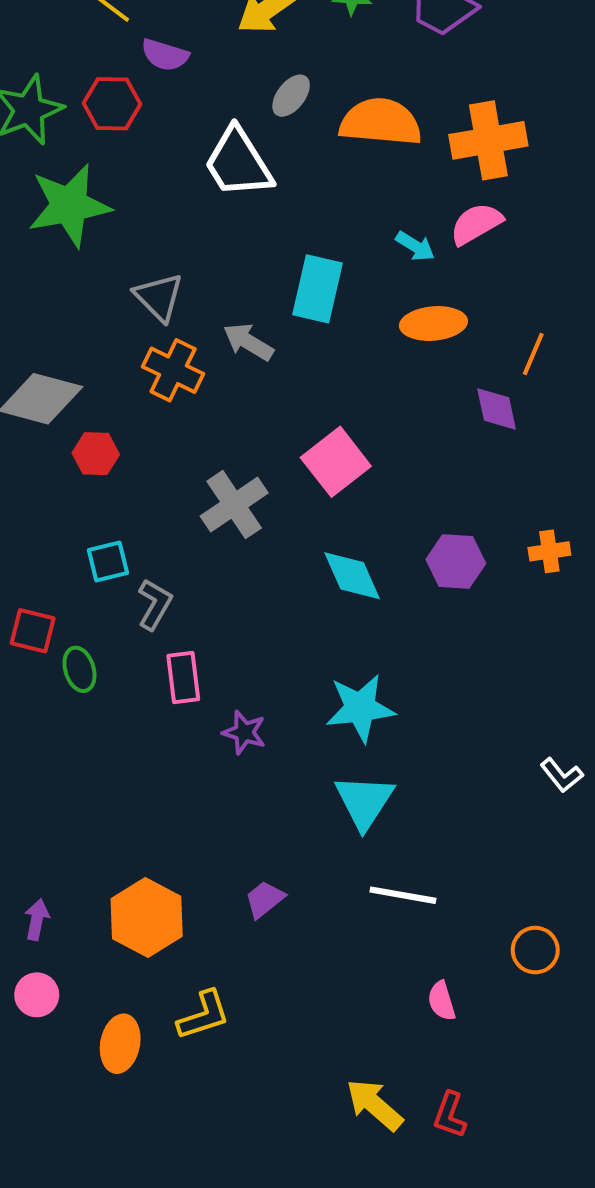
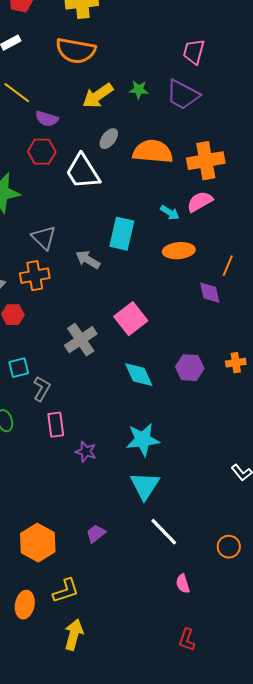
red hexagon: (112, 104) -> (42, 152), moved
orange cross: (173, 370) -> (35, 276), moved, turned -36
white line: (403, 895) -> (164, 532), turned 36
orange circle: (535, 950) -> (229, 547), moved
yellow arrow: (374, 1105) -> (74, 635), moved, turned 64

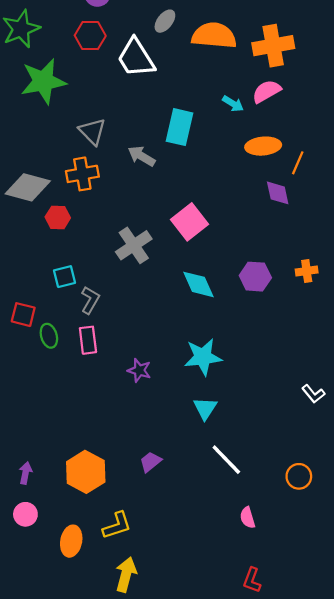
orange ellipse: (179, 251) -> (263, 146), moved
pink rectangle: (56, 425) -> (88, 340), moved
cyan triangle: (145, 486) -> (205, 408), size x0.7

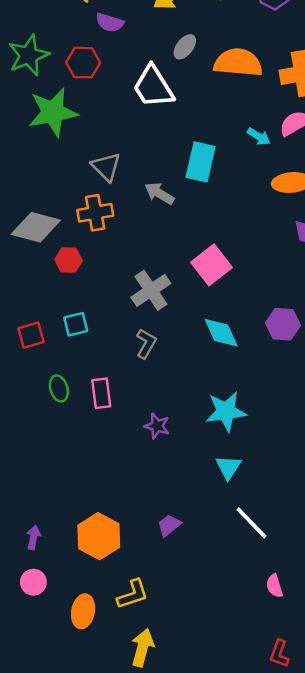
red hexagon: (90, 36) -> (83, 63), moved
gray L-shape: (90, 300) -> (146, 344), moved
red square: (23, 315) -> (31, 335), moved, turned -30

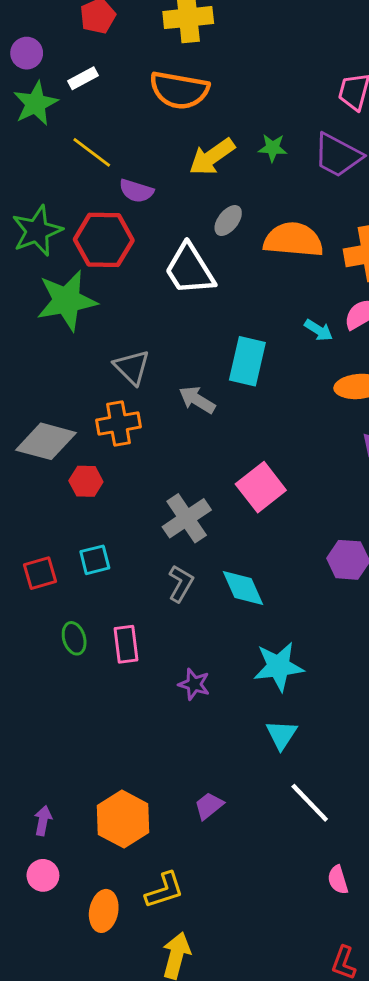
red hexagon: (83, 63) -> (104, 240), size x1.4
cyan diamond: (221, 333) -> (243, 588), moved

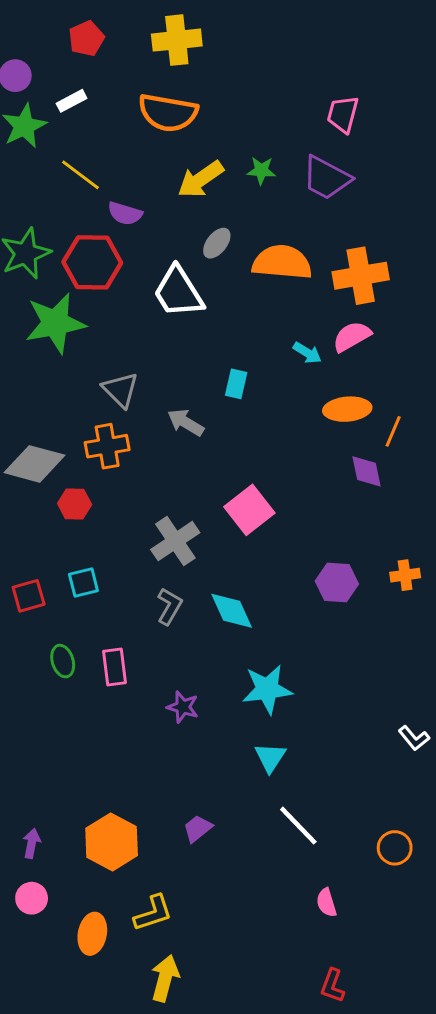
cyan rectangle: (247, 361) -> (236, 384), size x0.6

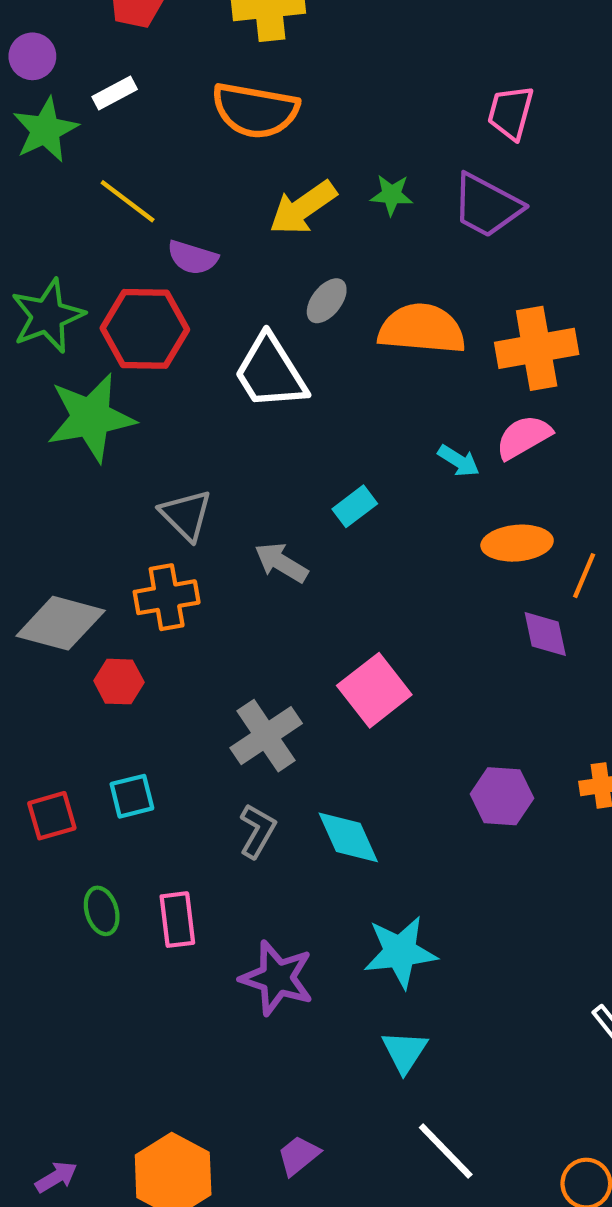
cyan rectangle: (236, 384) -> (355, 506), turned 40
purple star: (183, 707) -> (277, 978), size x1.6
purple arrow: (32, 843) -> (56, 1177), turned 48

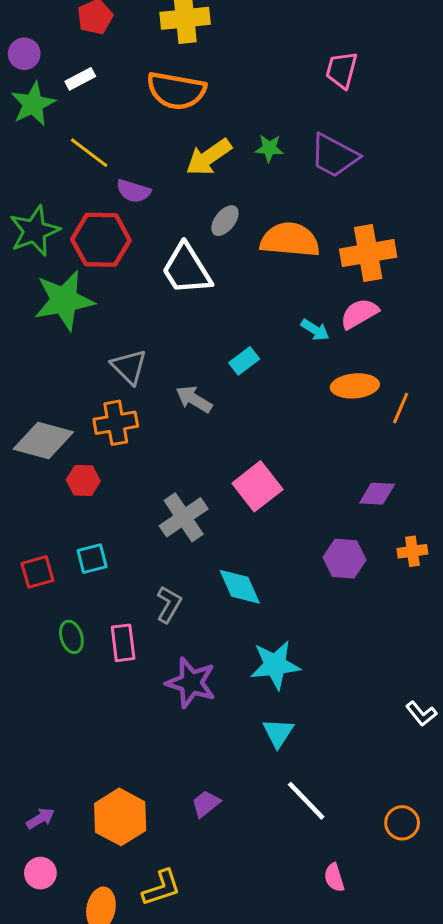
pink trapezoid: (511, 113) -> (342, 70), moved
purple diamond: (545, 634) -> (377, 494), moved, turned -75
gray L-shape: (257, 831) -> (169, 604), moved

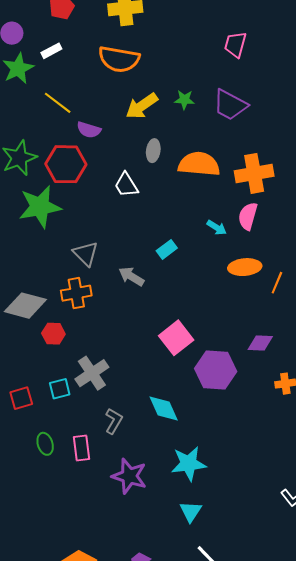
gray ellipse: (225, 221) -> (153, 151), turned -30
white trapezoid: (187, 269) -> (126, 185), size x0.7
pink semicircle: (359, 314) -> (248, 216), turned -44
gray cross: (184, 517) -> (92, 373), moved
purple hexagon: (345, 559) -> (216, 370), moved, size x1.4

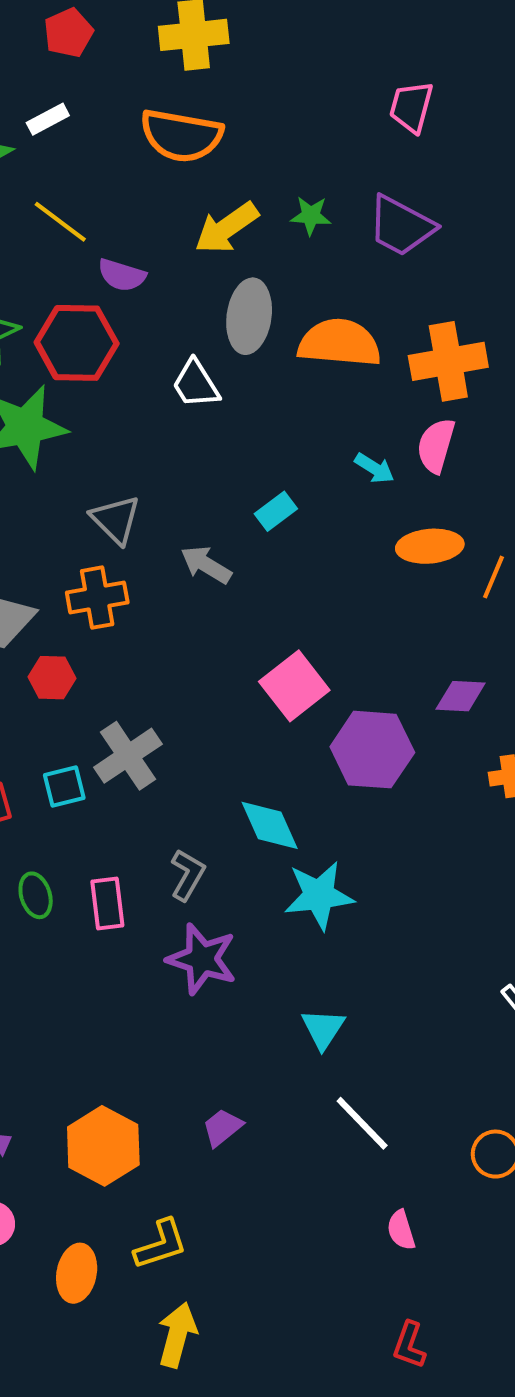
gray ellipse: (153, 151) -> (249, 316), size x1.6
gray L-shape: (114, 421) -> (187, 875), moved
cyan star: (189, 464) -> (319, 895), moved

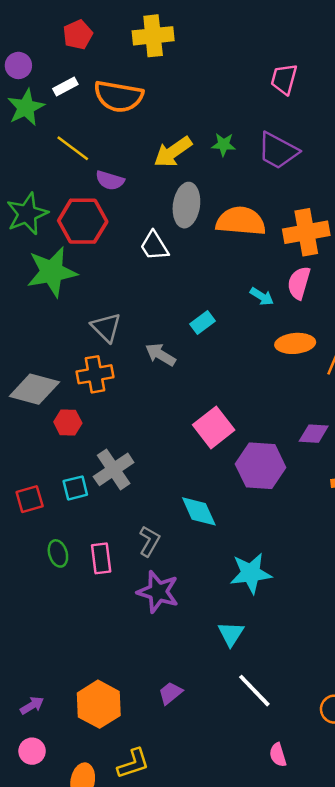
orange semicircle: (181, 136) -> (118, 96), moved
cyan star: (319, 895) -> (251, 573), moved

